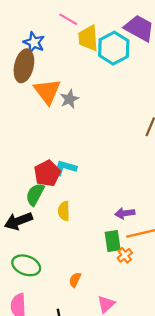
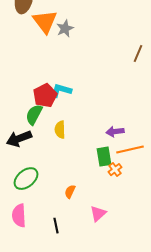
green ellipse: (26, 265) -> (26, 179), turned -60

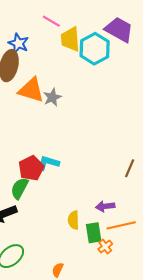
orange triangle: (45, 22) -> (31, 90), turned -36
brown line: (138, 54) -> (130, 168), moved
yellow semicircle: (60, 130) -> (73, 220), moved

